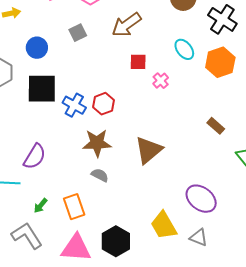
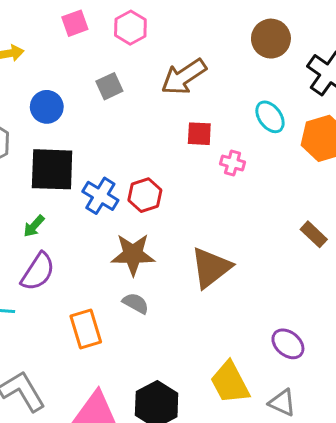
pink cross: (161, 81) -> (233, 163), turned -35
purple ellipse: (201, 199) -> (288, 344), size x0.7
green arrow: (41, 206) -> (34, 226), moved
orange rectangle: (74, 207) -> (86, 329), moved

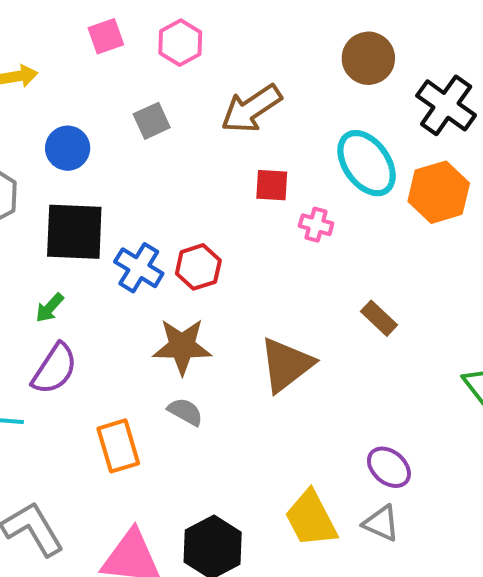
cyan ellipse: (270, 117) -> (367, 163), size x1.5
brown rectangle: (314, 234) -> (379, 318), moved
gray triangle: (282, 403) -> (381, 523), moved

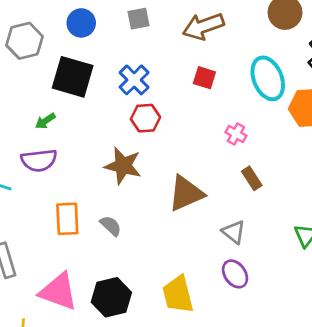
pink cross: (316, 225) -> (236, 134), moved
blue cross: (139, 268) -> (134, 80), moved
purple semicircle: (55, 369) -> (39, 160), turned 36
gray semicircle: (185, 412) -> (111, 226), moved
gray triangle: (381, 523) -> (234, 232), moved

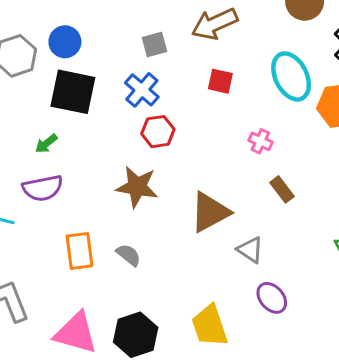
gray square: (138, 19) -> (154, 45), moved
blue circle: (81, 23) -> (65, 42), moved
gray triangle: (234, 232) -> (250, 250), moved

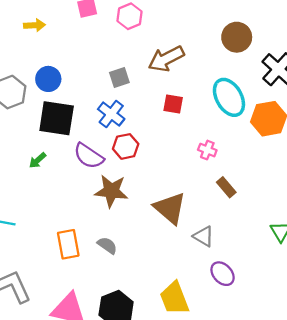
purple semicircle: (43, 188) -> (89, 156), moved, turned 48
brown triangle: (210, 212) -> (170, 208), turned -48

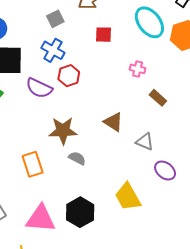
brown star: (111, 191) -> (63, 131), moved
brown triangle: (170, 208) -> (113, 122), size x0.7
gray semicircle: (107, 245) -> (77, 158), moved

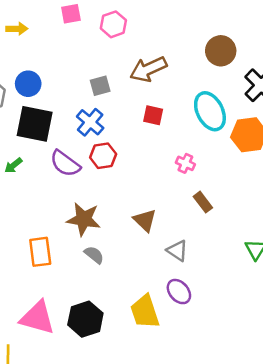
purple ellipse: (165, 171) -> (179, 292), moved

